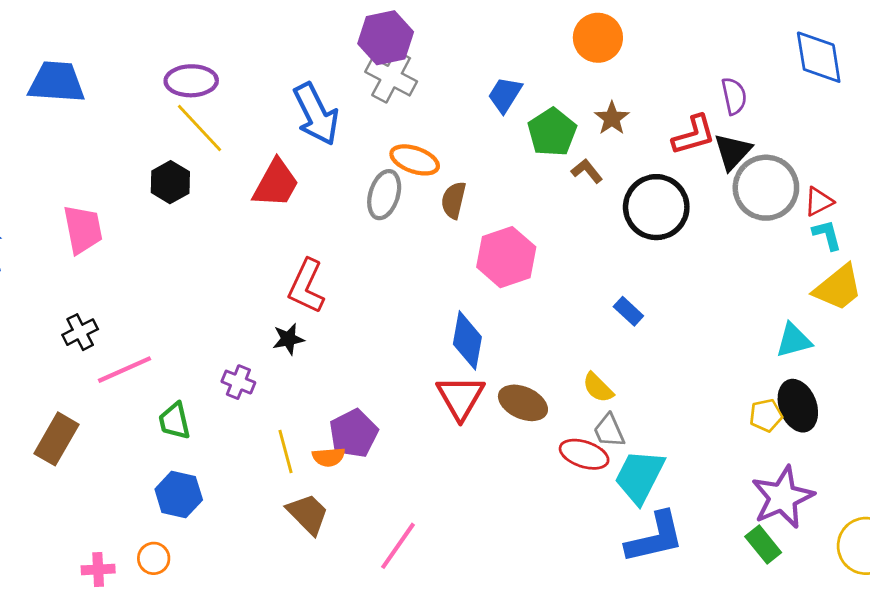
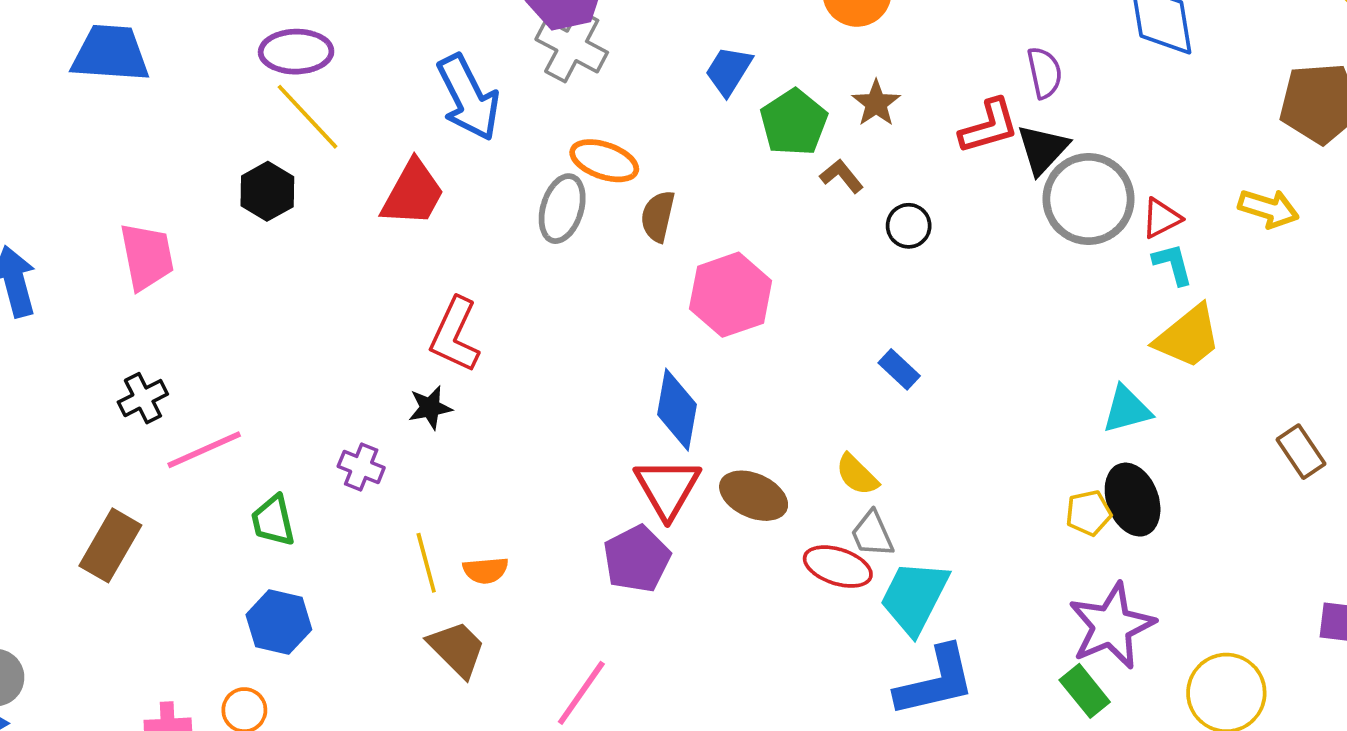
black circle: (656, 207) -> (909, 226), moved, size x0.5
purple pentagon: (354, 433) -> (637, 559), moved

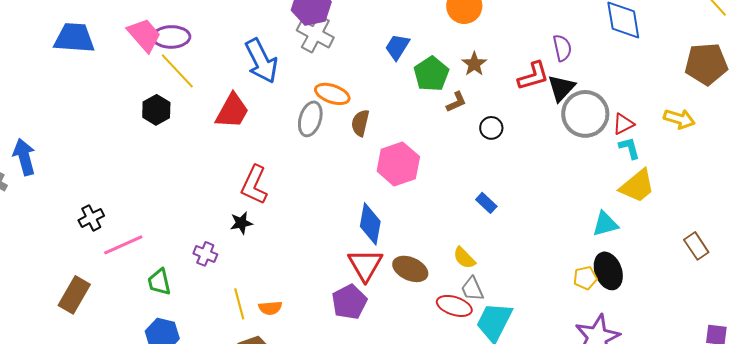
brown L-shape: (842, 176) -> (456, 102), turned 105
pink trapezoid: (147, 256) -> (144, 35), moved, turned -30

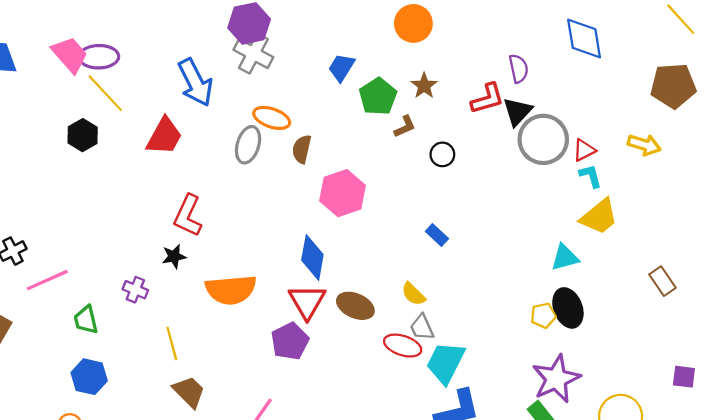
orange semicircle: (270, 308) -> (231, 290), moved, size x2.0

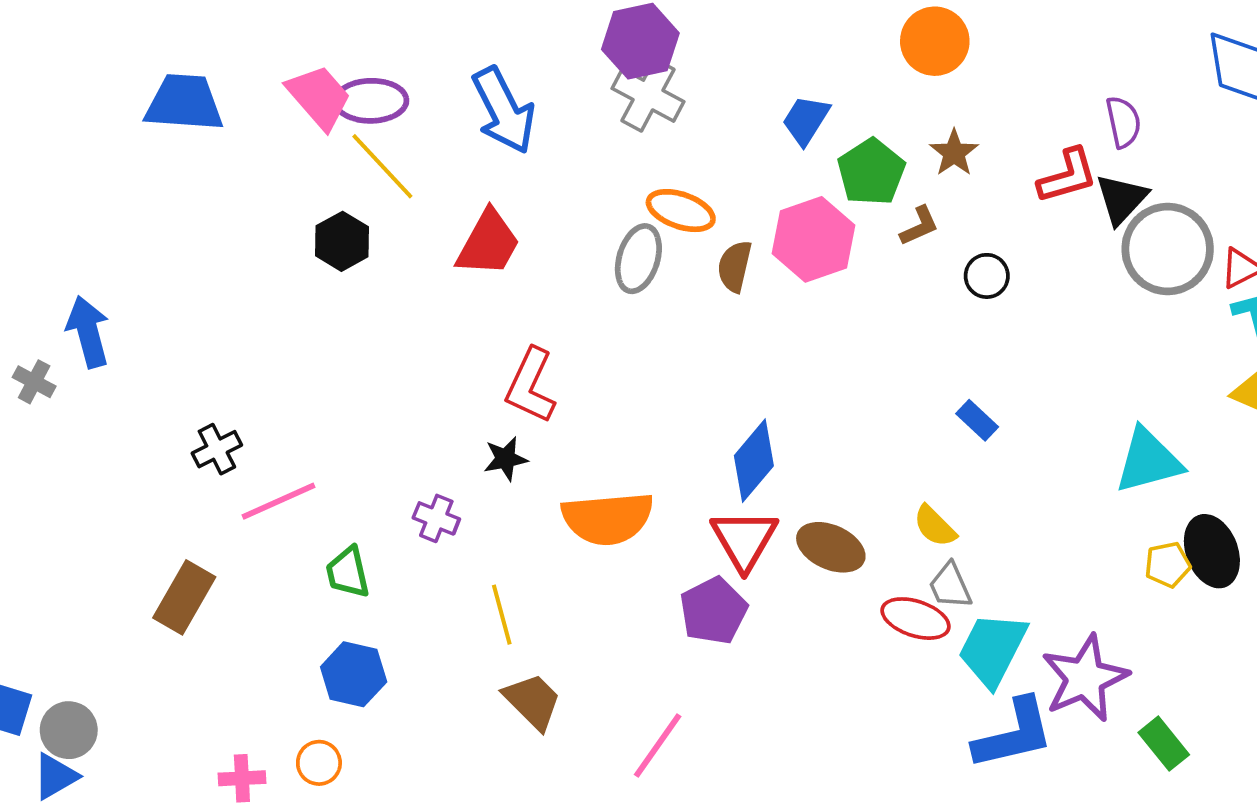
blue arrow: (195, 82) -> (504, 110), moved
pink hexagon: (343, 193) -> (814, 239), moved
blue diamond: (312, 257) -> (754, 461), turned 30
cyan triangle: (565, 257) -> (1148, 461), moved, size x1.4
purple star: (556, 379) -> (1085, 678), moved

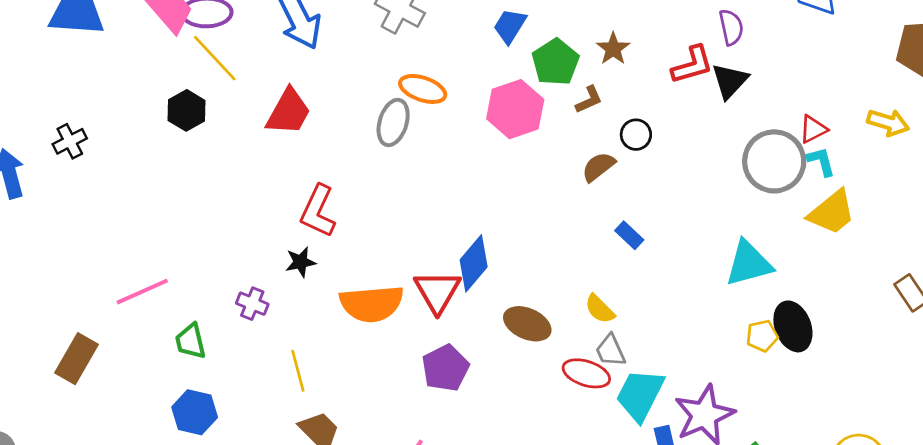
gray circle: (1168, 249) -> (774, 161), moved
brown semicircle: (735, 266) -> (598, 167), moved, turned 39
black cross: (217, 449) -> (70, 141), moved
red triangle: (744, 540) -> (437, 292), moved

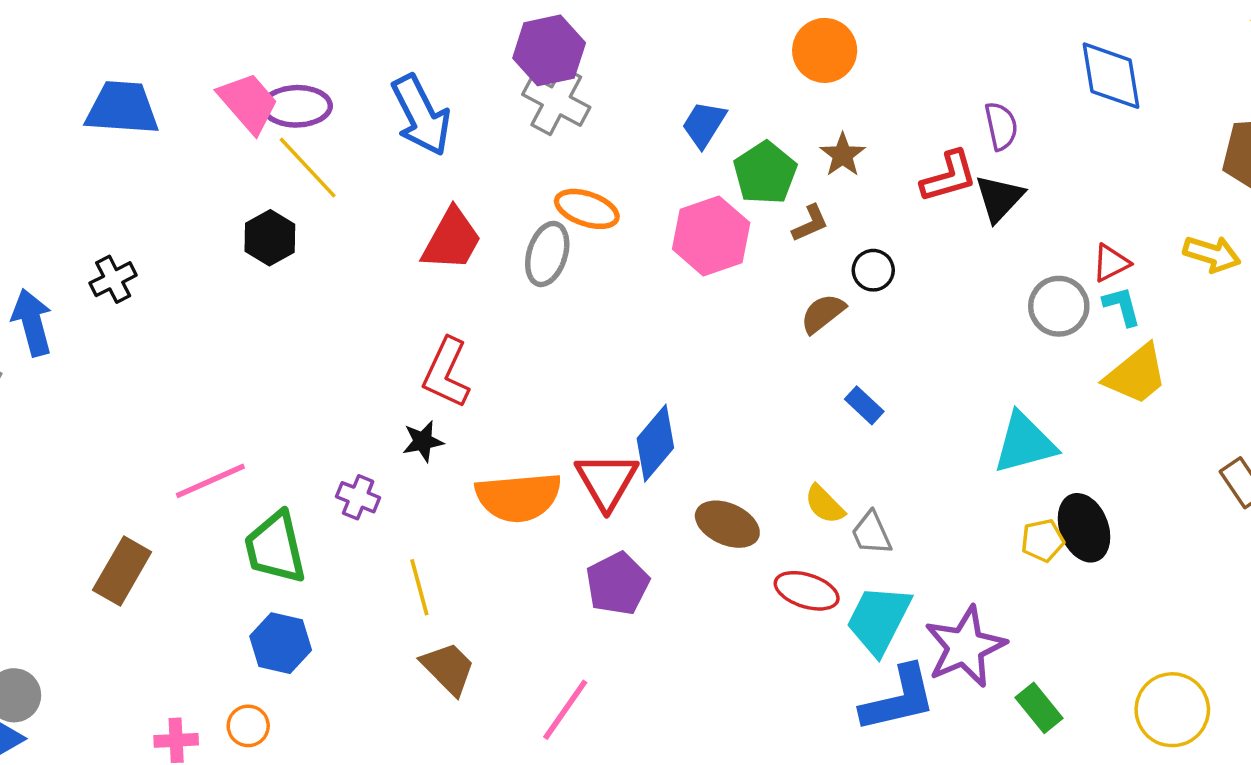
red trapezoid: (288, 112) -> (452, 240), moved
gray circle: (774, 161) -> (1059, 306), size x0.7
green trapezoid: (191, 341) -> (275, 548), size x1.5
gray trapezoid: (610, 351) -> (871, 533), moved

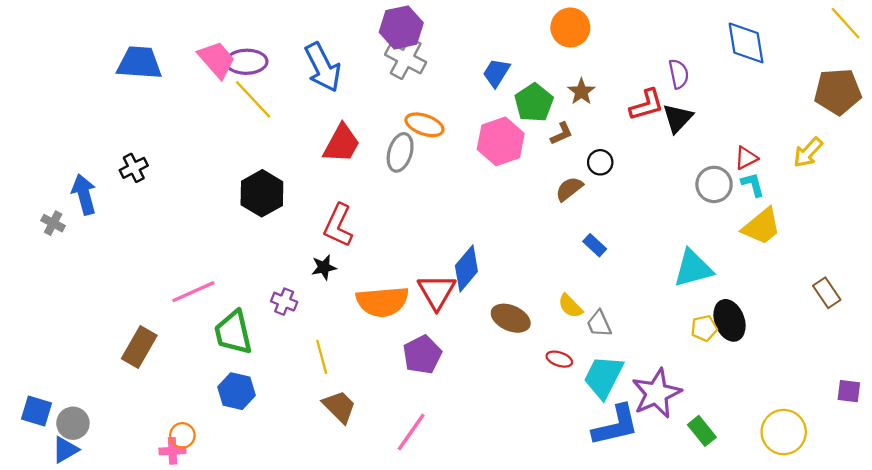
black hexagon: (270, 238) -> (262, 193), moved, size x1.4
yellow arrow: (1212, 254) -> (808, 152), turned 116
purple pentagon: (617, 584) -> (422, 355), moved
red ellipse: (807, 591) -> (559, 359), size x0.7
orange circle: (248, 726) -> (182, 435), moved

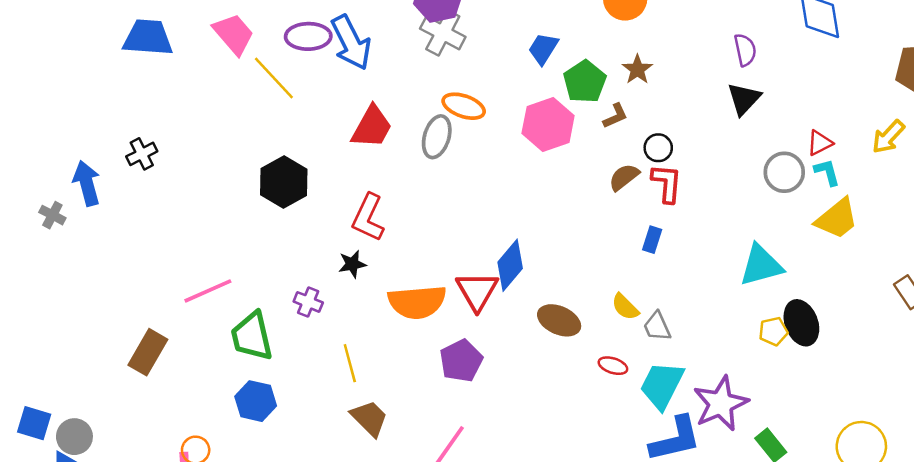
purple ellipse: (246, 62) -> (308, 36), moved
red L-shape: (647, 105) -> (667, 183), moved, turned -69
blue rectangle: (595, 245) -> (652, 240), turned 65

